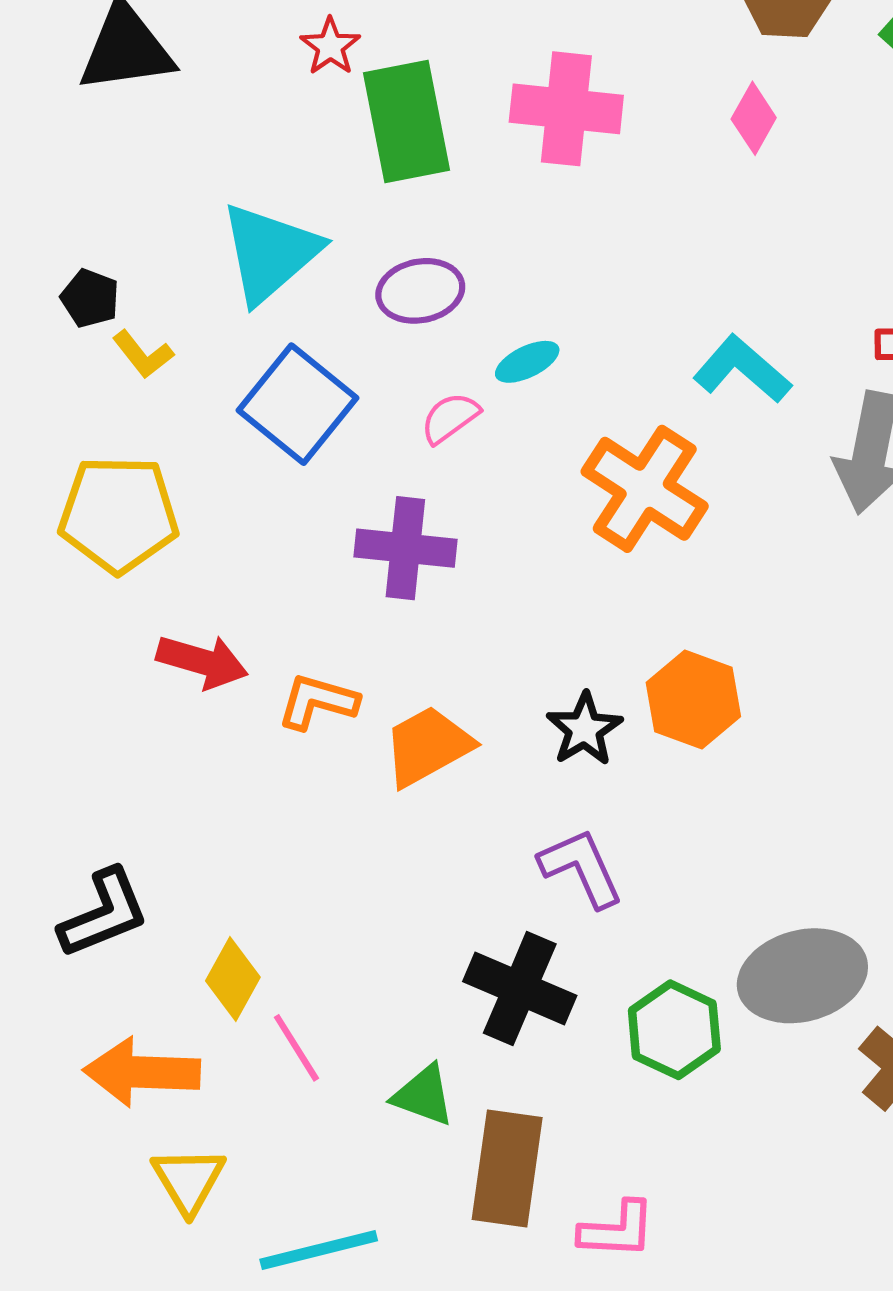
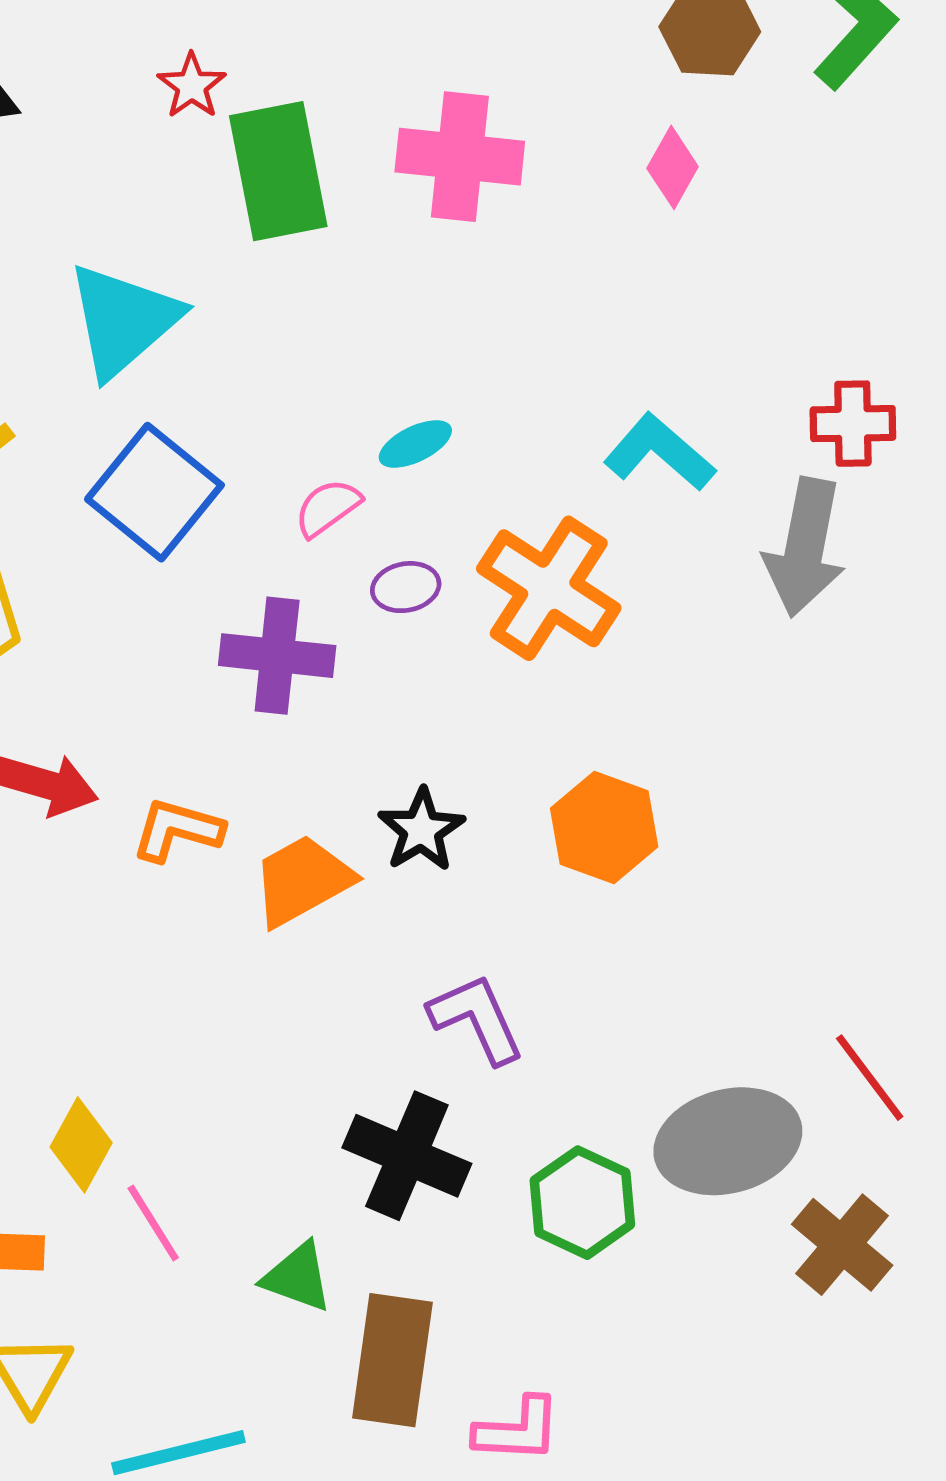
purple ellipse: (420, 291) -> (406, 587), moved, size x0.7
black star: (584, 729) -> (421, 830), moved

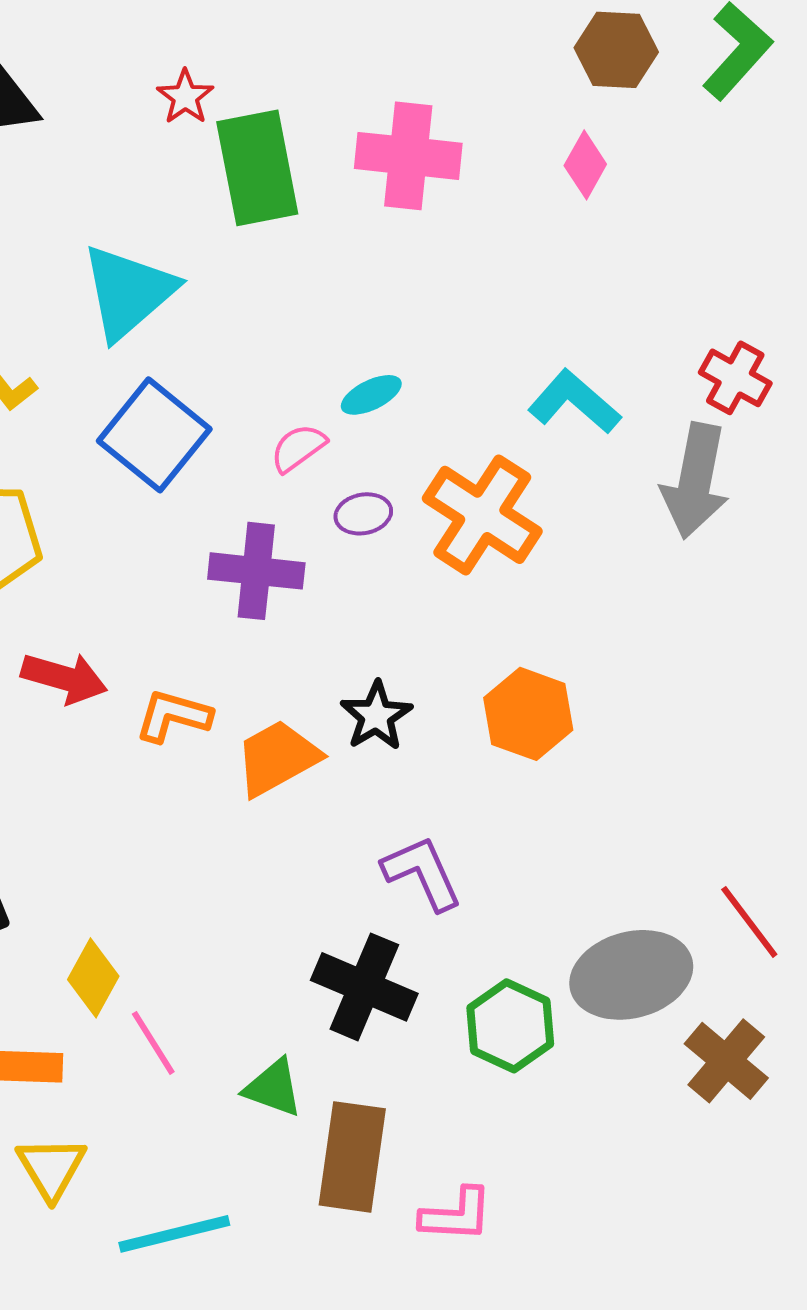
red cross: (853, 424) -> (735, 378), turned 30

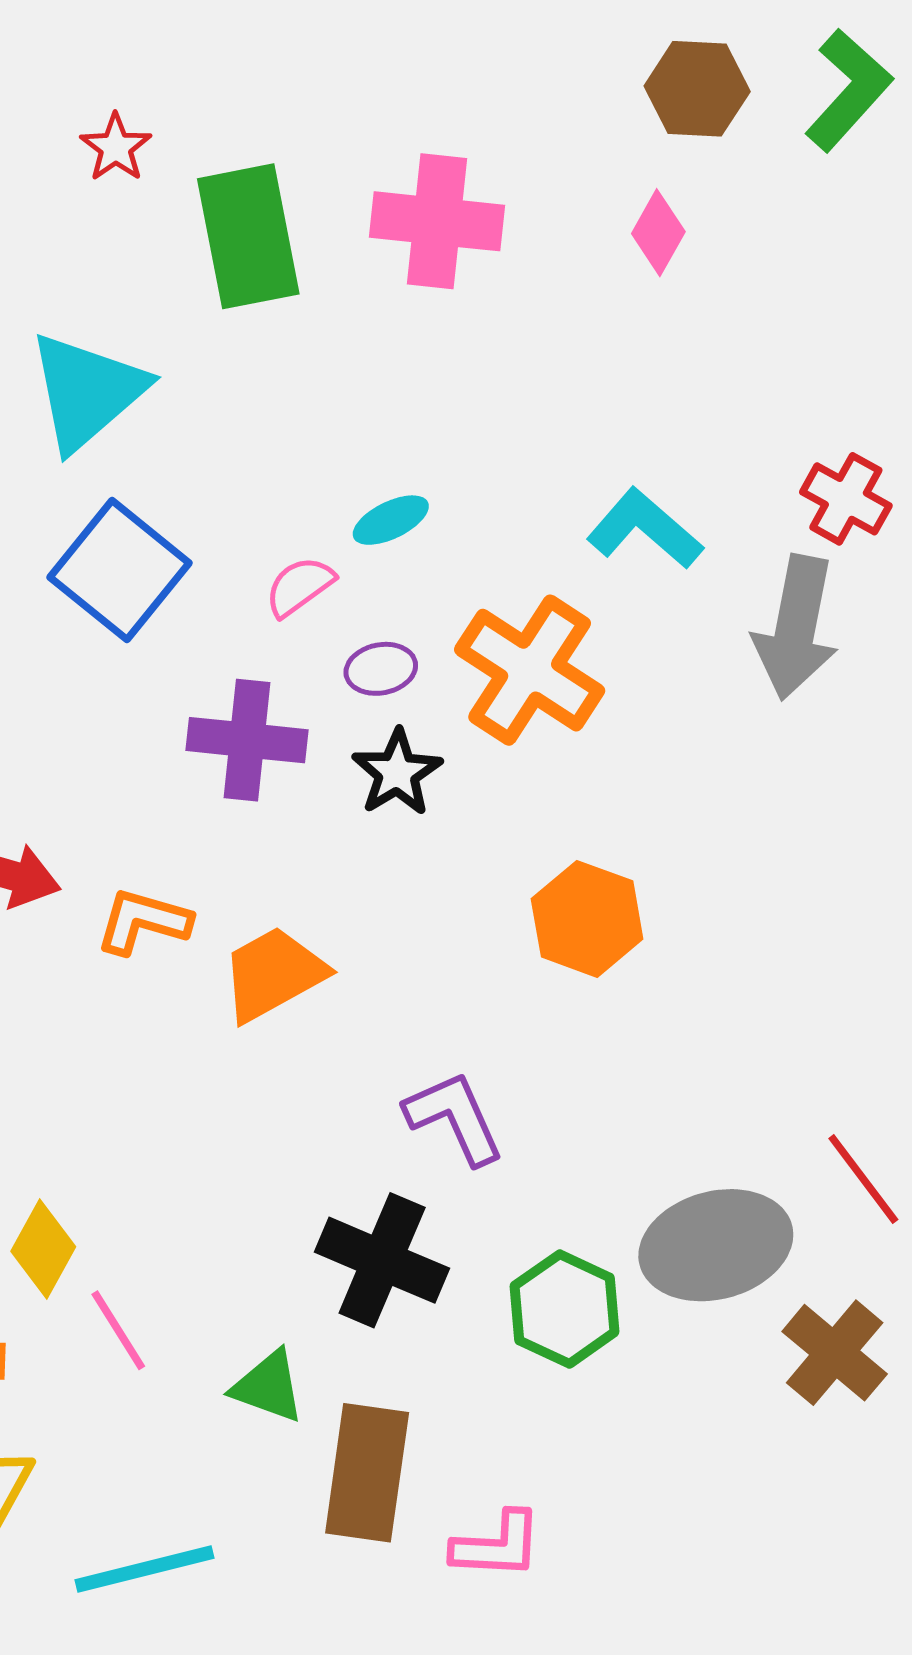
red star: (185, 97) -> (116, 148), moved
black star: (376, 716) -> (397, 773), moved

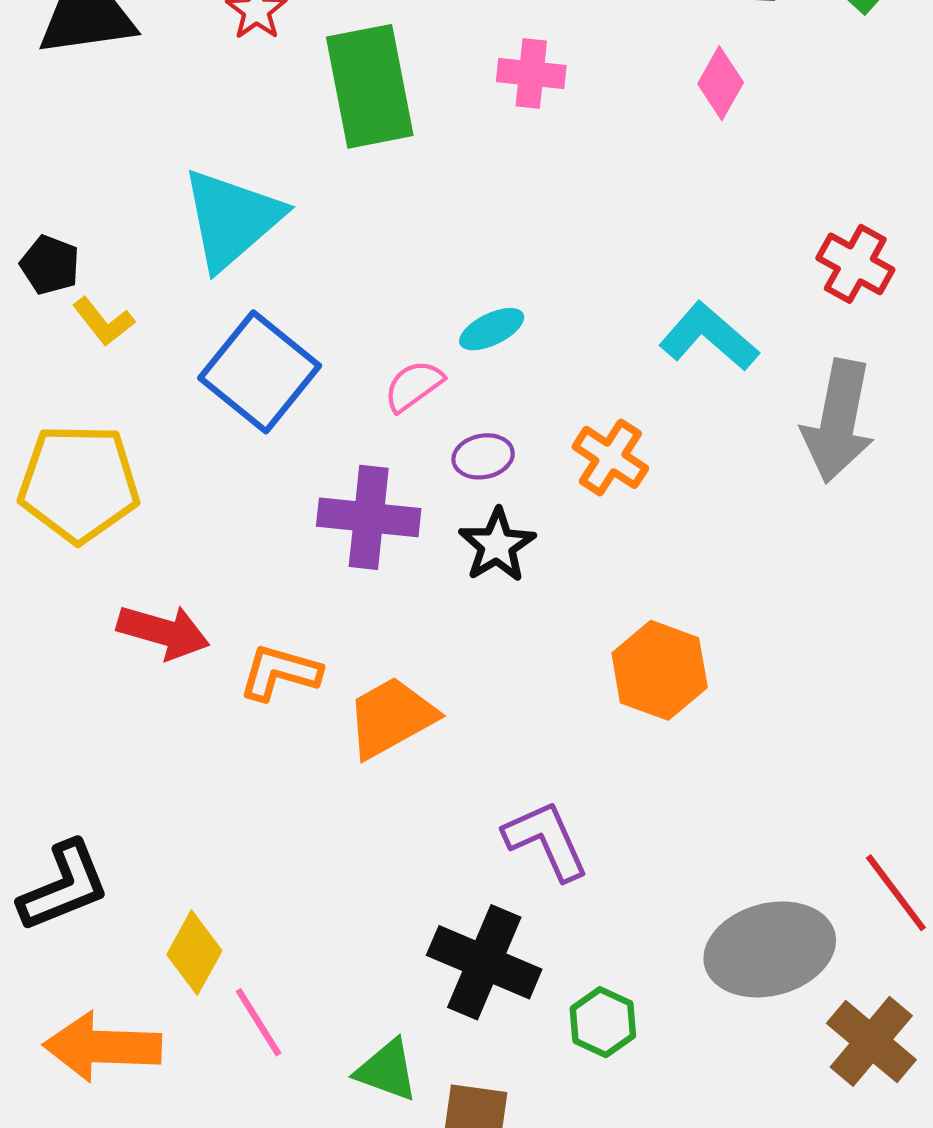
pink cross: (437, 221) -> (531, 74), size x0.6
red cross: (846, 499) -> (855, 264), moved
orange cross: (530, 670) -> (610, 457), size x0.6
green hexagon: (565, 1309) -> (603, 1022), moved, size x0.7

